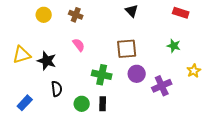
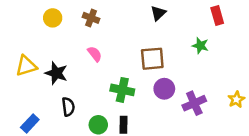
black triangle: (132, 11) -> (158, 13), turned 32
red rectangle: (181, 13) -> (217, 16), turned 56
green star: (174, 46) -> (200, 46), moved
yellow star: (194, 71) -> (236, 100), moved

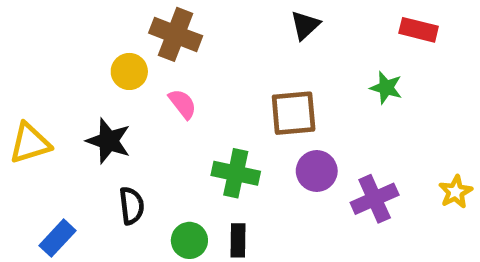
red rectangle: (217, 16) -> (419, 30), turned -60
yellow circle: (53, 18) -> (129, 71), moved
brown cross: (91, 18) -> (176, 34), size x1.5
yellow triangle: (26, 66) -> (30, 143), moved

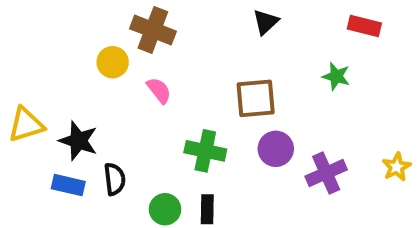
black star: (108, 141) -> (78, 141), moved
blue rectangle: (58, 238) -> (68, 185), moved, turned 60

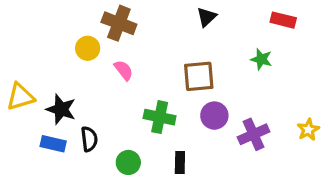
black rectangle: (207, 209) -> (180, 162), moved

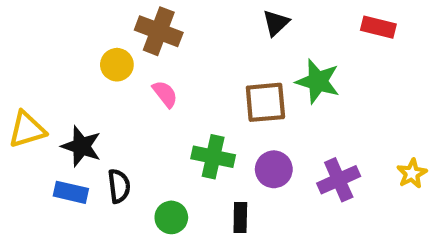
green star: (261, 59) -> (318, 81), moved, size x1.5
purple circle: (214, 116) -> (274, 169), moved

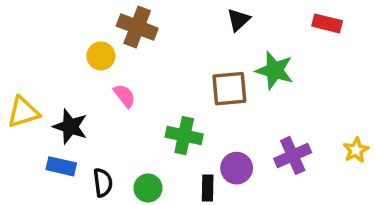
pink semicircle: (165, 94) -> (124, 96), moved
purple circle: (274, 169) -> (237, 168), moved
black semicircle: (119, 186) -> (103, 183), moved

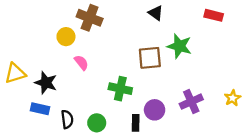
black triangle: (238, 20) -> (156, 13), turned -42

